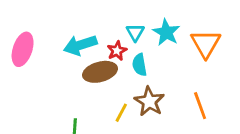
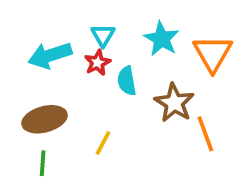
cyan triangle: (135, 32) -> (103, 35), moved
brown ellipse: (100, 72) -> (45, 119), moved
brown star: (149, 101) -> (174, 103), moved

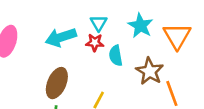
red star: (98, 63) -> (95, 43), turned 30
brown ellipse: (45, 119) -> (57, 83), turned -52

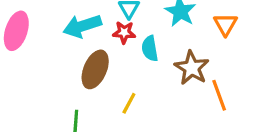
orange triangle: (177, 36) -> (225, 24), size x0.7
brown ellipse: (57, 83) -> (95, 69), moved

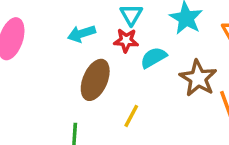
cyan arrow: (82, 26) -> (81, 34), size x0.7
cyan semicircle: (150, 49) -> (154, 58), turned 70

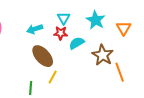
brown ellipse: (95, 80) -> (43, 56), turned -65
yellow line: (131, 116) -> (53, 77), moved

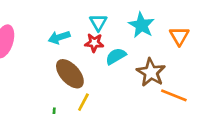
orange line: (120, 72) -> (174, 95), turned -48

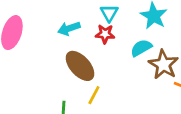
cyan semicircle: (116, 56) -> (141, 48), moved

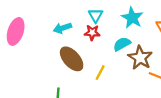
yellow line: (94, 95) -> (100, 73), moved

